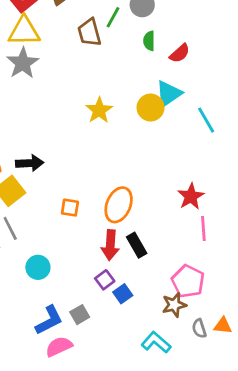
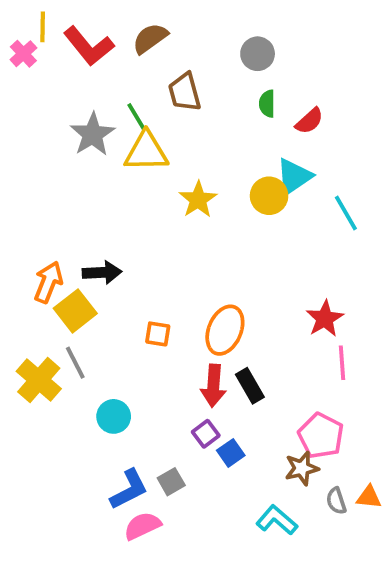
green line: (113, 17) -> (137, 117), moved, turned -60
yellow triangle: (24, 31) -> (146, 152), moved

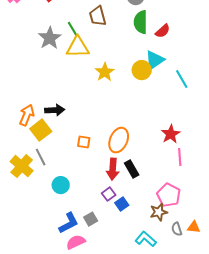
green semicircle: (267, 104) -> (141, 22), size x1.6

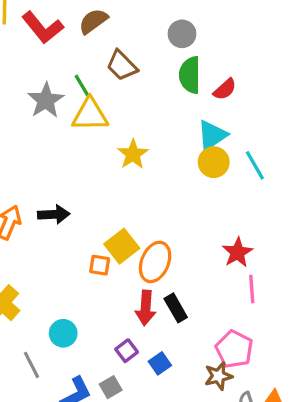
brown trapezoid: (98, 16) -> (122, 66), turned -30
yellow circle: (142, 70) -> (214, 162), moved
yellow square: (41, 130) -> (122, 246), moved
gray line: (41, 157) -> (31, 365), moved
purple square: (109, 194) -> (127, 351), moved

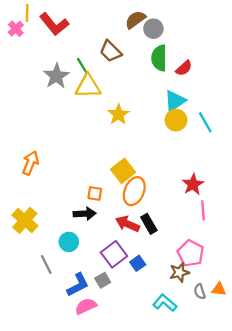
brown semicircle: (93, 21) -> (135, 20), moved
black arrow: (54, 214) -> (85, 214), moved
yellow square: (122, 246) -> (123, 171), moved
red arrow: (146, 308) -> (127, 224), turned 110
purple square: (127, 351) -> (114, 254), size x1.6

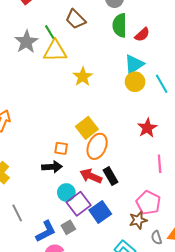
red star: (193, 184) -> (147, 128), moved
cyan circle: (69, 242) -> (66, 192), moved
blue square: (138, 263) -> (100, 212), size x1.5

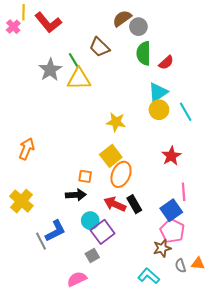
yellow star: (83, 77) -> (116, 122), moved, turned -30
blue square: (100, 212) -> (171, 210), moved
blue L-shape: (46, 231) -> (55, 231), moved

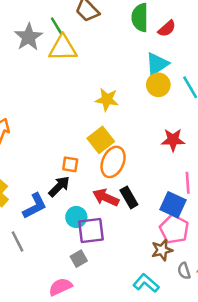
red star: (171, 156) -> (173, 140), turned 30
black arrow: (76, 195) -> (59, 186), turned -42
blue square: (171, 210) -> (173, 205), turned -30
blue L-shape: (55, 231) -> (35, 206), moved
purple square: (103, 232) -> (91, 230), turned 30

